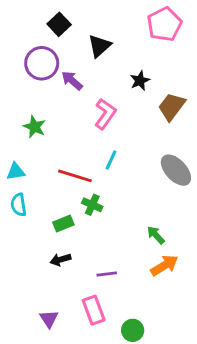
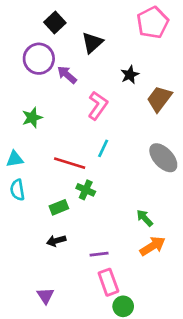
green star: (34, 127) -> (32, 118), turned 30
pink rectangle: (94, 310) -> (108, 282), moved

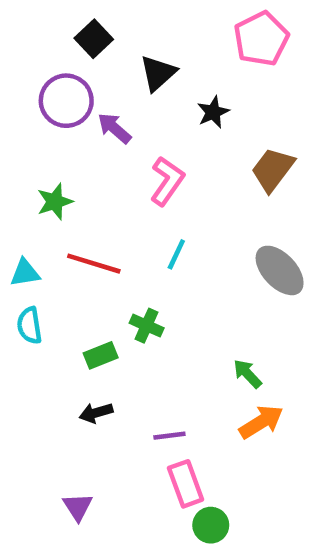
black star: (130, 75) -> (213, 112), moved
red line: (70, 163) -> (94, 264), moved

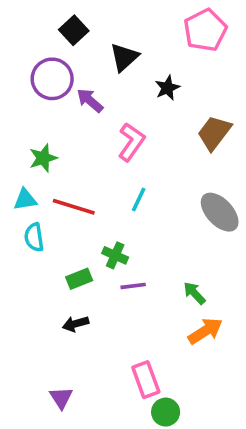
cyan triangle: (25, 273) -> (25, 200), moved
cyan semicircle: (30, 326) -> (34, 237), moved
purple line: (169, 436) -> (133, 286), moved

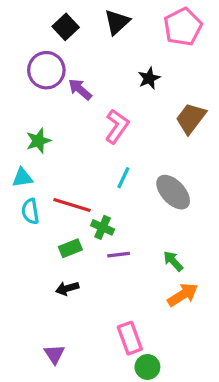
black triangle: (124, 57) -> (117, 22), moved
red line: (74, 207) -> (72, 205), moved
gray ellipse: (220, 212) -> (173, 192), moved

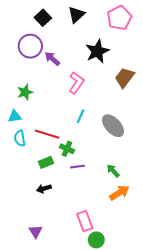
black star: (149, 78) -> (97, 51), size x1.6

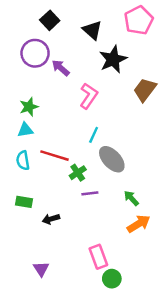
black triangle: (76, 15) -> (92, 30), moved, turned -36
cyan triangle: (15, 116) -> (25, 130), moved
gray ellipse: (113, 126) -> (112, 159), moved
green cross: (67, 149) -> (78, 173), turned 32
green rectangle: (46, 162) -> (24, 202), moved, turned 32

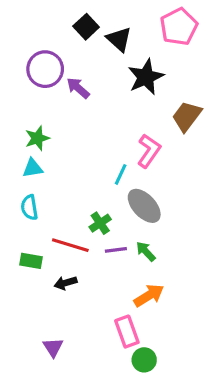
black square: (50, 20) -> (86, 27), moved
pink L-shape: (89, 96) -> (149, 151), moved
red line: (55, 156) -> (70, 245), moved
green arrow: (131, 198) -> (146, 251), moved
orange arrow: (139, 224) -> (149, 295), moved

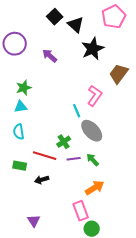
purple circle: (45, 69) -> (15, 44), moved
cyan line: (121, 174) -> (77, 111), turned -48

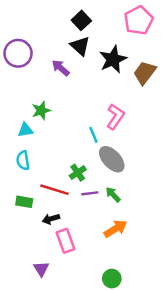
black square: (55, 17) -> (81, 20), moved
black triangle: (76, 25) -> (80, 46), moved
brown trapezoid: (119, 74) -> (145, 73), moved
green star: (24, 88) -> (41, 111), moved
pink rectangle: (81, 211) -> (66, 241), moved

